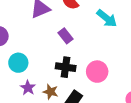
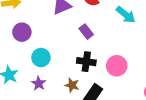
purple star: (28, 88) -> (39, 83), moved

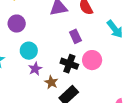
pink circle: (117, 66) -> (92, 60), moved
purple star: (39, 83) -> (35, 69), moved

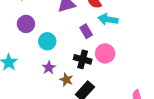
cyan arrow: (115, 29) -> (108, 19), moved, turned 144
cyan circle: (29, 51) -> (47, 41), moved

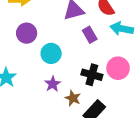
purple rectangle: (86, 31) -> (90, 35), moved

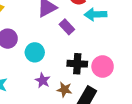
pink circle: (118, 68) -> (103, 66), moved

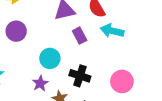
cyan circle: (35, 52) -> (50, 58), moved
pink circle: (103, 66) -> (122, 81), moved

